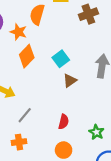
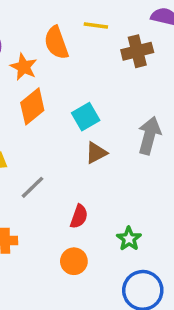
orange semicircle: (37, 14) -> (56, 43), turned -42
gray line: (25, 115) -> (32, 187), moved

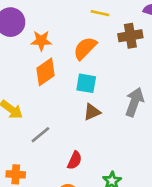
orange semicircle: (56, 43) -> (85, 48), moved, turned 60
orange star: (24, 67) -> (41, 41), turned -30
cyan square: (86, 117) -> (86, 83), turned 35

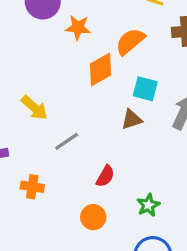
orange diamond: (45, 72) -> (101, 69), moved
cyan square: (86, 83) -> (145, 89), moved

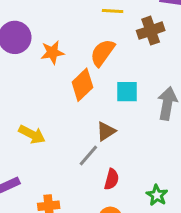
brown triangle: (132, 119) -> (106, 131), moved
gray line: (67, 141) -> (88, 155), moved

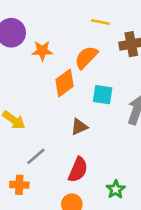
gray line: (88, 155) -> (36, 156), moved
red semicircle: (112, 179) -> (78, 170), size x1.4

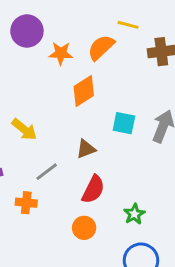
orange semicircle: (86, 57) -> (101, 47), moved
cyan square: (103, 95) -> (124, 123), moved
brown triangle: (79, 127) -> (86, 149), moved

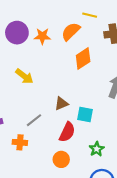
purple circle: (27, 31) -> (17, 33), moved
orange diamond: (84, 91) -> (83, 59), moved
cyan square: (124, 123) -> (85, 115), moved
yellow arrow: (24, 129) -> (24, 76), moved

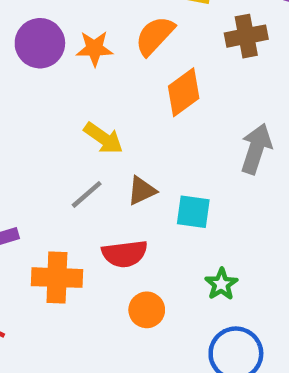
yellow arrow: (24, 76) -> (103, 138), moved
gray line: (34, 120) -> (87, 194), moved
red semicircle: (67, 132) -> (125, 254), moved, turned 60
orange cross: (20, 142) -> (57, 278), size x1.5

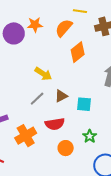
orange star: (95, 48) -> (35, 25), moved
orange cross: (57, 278) -> (26, 136), turned -30
green star: (221, 284) -> (90, 136), moved

